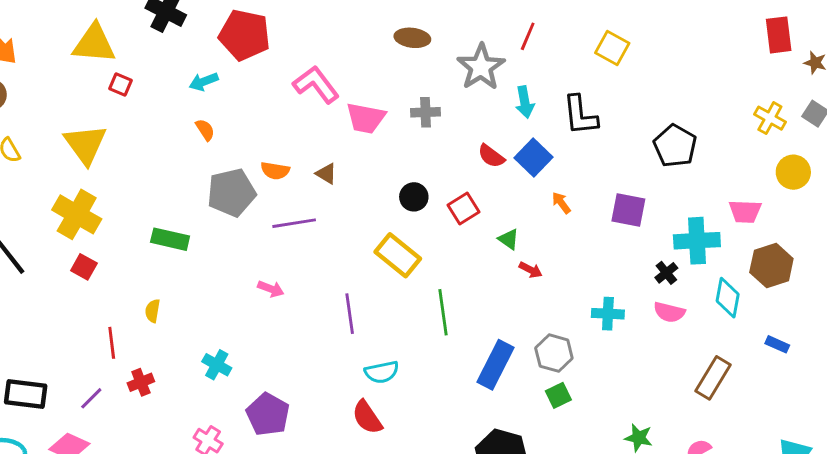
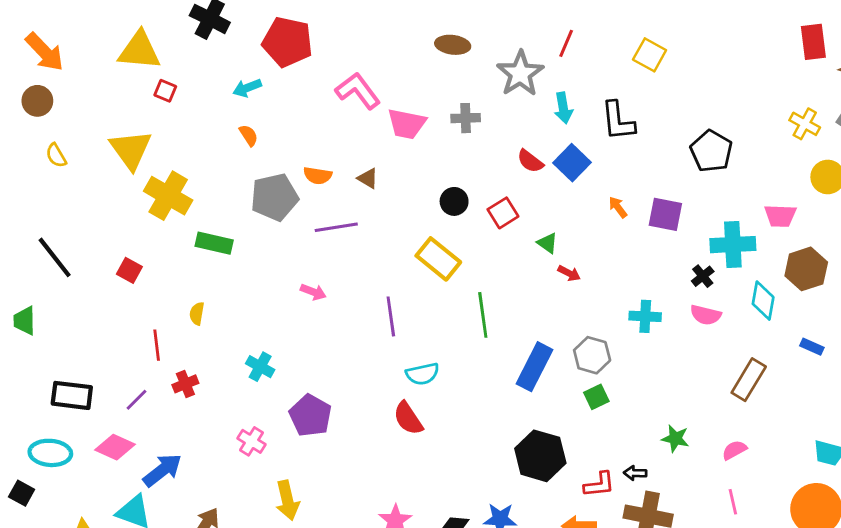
orange arrow: (561, 203) -> (618, 207), moved
yellow cross: (77, 214) -> (168, 196), moved

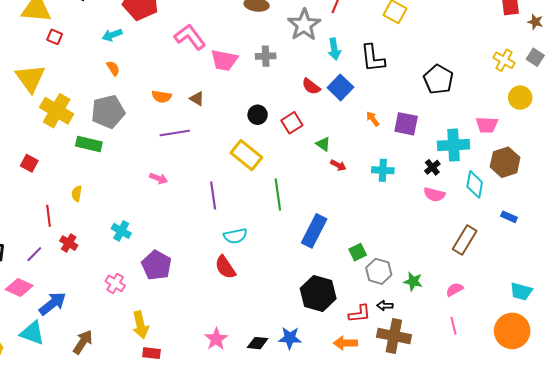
gray pentagon: (274, 197) -> (108, 112), moved
cyan cross: (645, 316) -> (383, 170), moved
gray hexagon: (592, 355) -> (379, 271), moved
red cross: (185, 384) -> (69, 243), turned -36

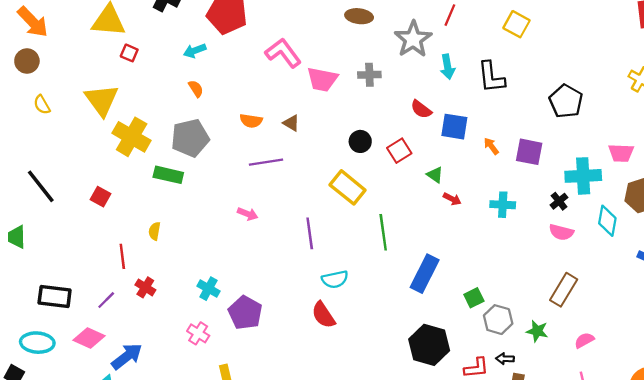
blue square: (340, 87) -> (454, 127), moved, turned -35
cyan cross: (121, 231) -> (209, 289), moved
brown rectangle: (465, 240) -> (564, 290), moved

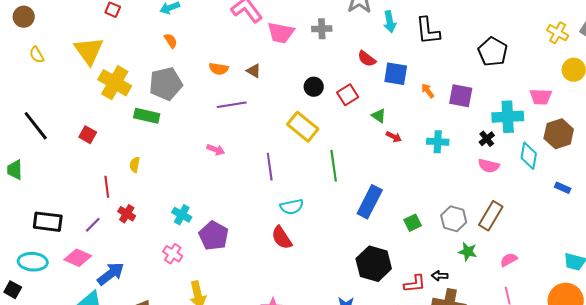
gray hexagon: (498, 320) -> (454, 219), moved

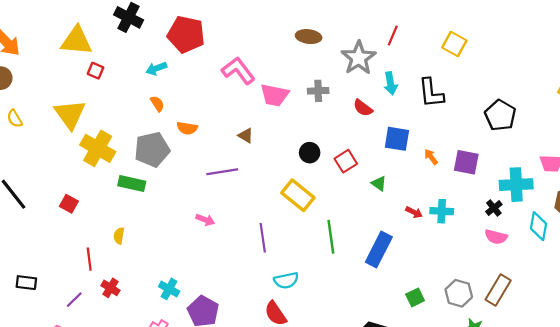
red semicircle: (367, 59) -> (363, 108), moved
orange semicircle: (219, 69) -> (187, 128), moved
red arrow: (394, 137) -> (414, 212), moved
blue rectangle: (370, 202) -> (379, 250), moved
black rectangle: (48, 222) -> (26, 283), moved, size x0.7

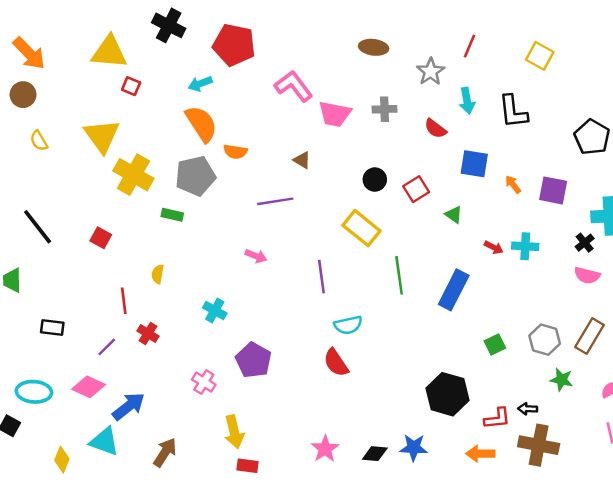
gray star: (359, 58) -> (431, 72), size x0.7
orange semicircle: (157, 104) -> (201, 124), size x2.0
green rectangle: (132, 184) -> (172, 215), size x0.7
cyan cross: (169, 289) -> (215, 311), moved

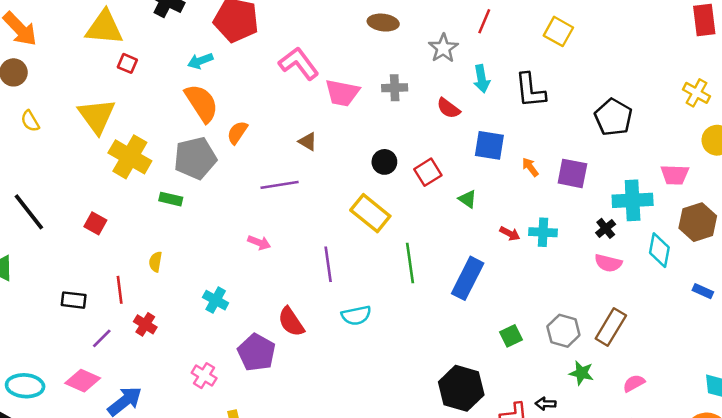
orange semicircle: (235, 152) -> (237, 133), turned 115
black rectangle: (52, 327) -> (74, 300), moved
red semicircle: (336, 363) -> (291, 322), moved

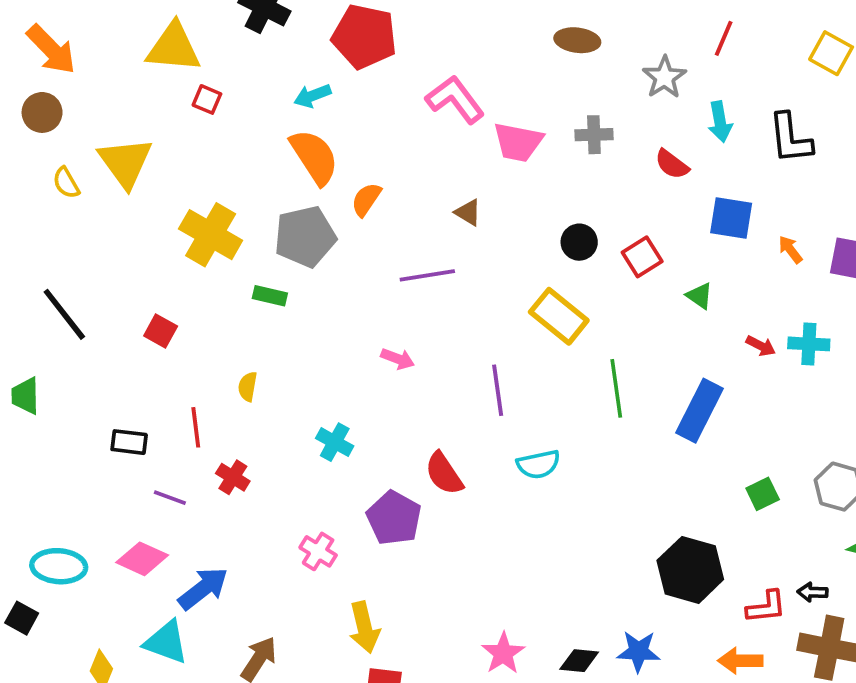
yellow triangle: (97, 116) -> (125, 162), moved
purple line: (102, 338) -> (170, 498), turned 65

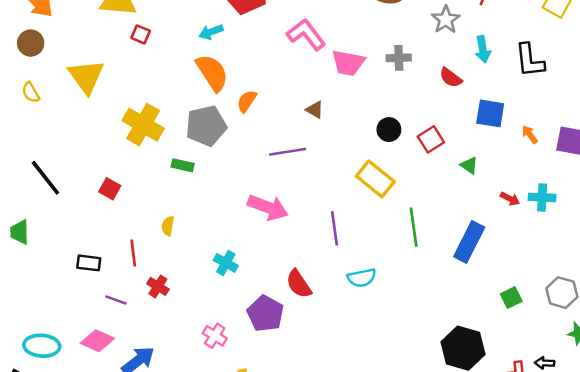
yellow semicircle: (66, 183) -> (31, 92), moved
pink arrow: (398, 359) -> (268, 207), size x1.8

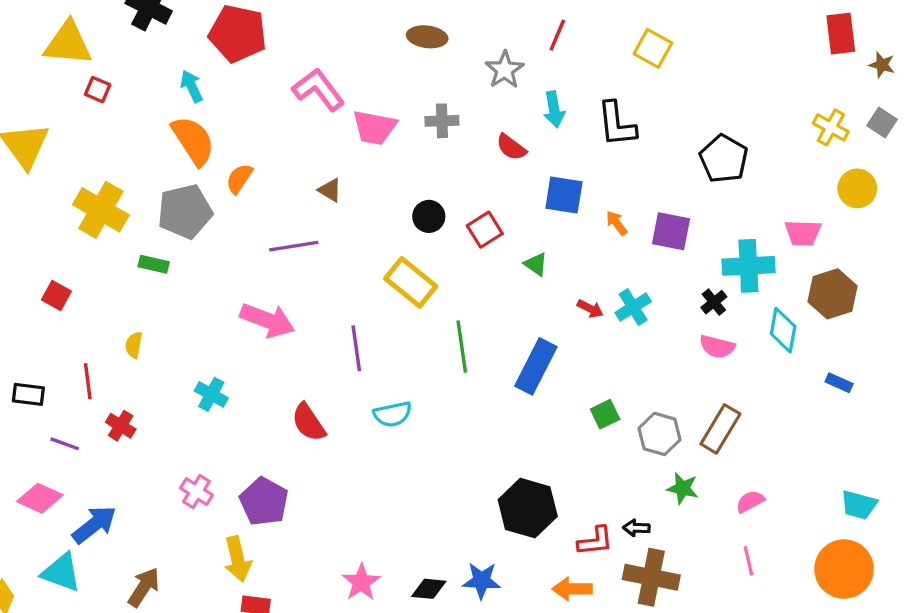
cyan arrow: (211, 32) -> (192, 86), turned 85
cyan cross: (542, 197) -> (633, 307), turned -35
green square: (511, 298) -> (605, 414), moved
purple pentagon: (265, 314) -> (264, 501), moved

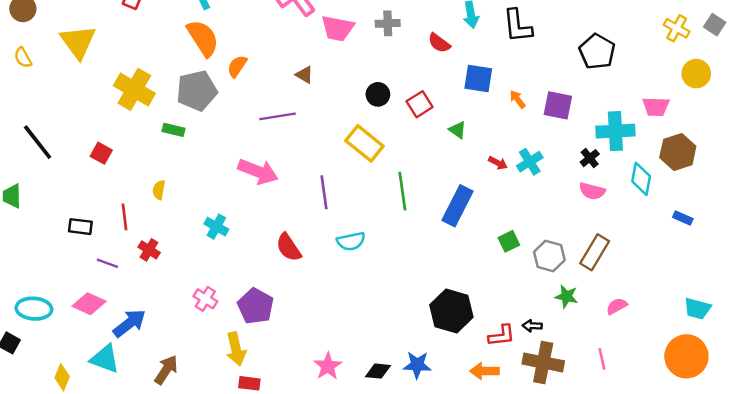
pink line: (748, 561) -> (602, 359), moved

